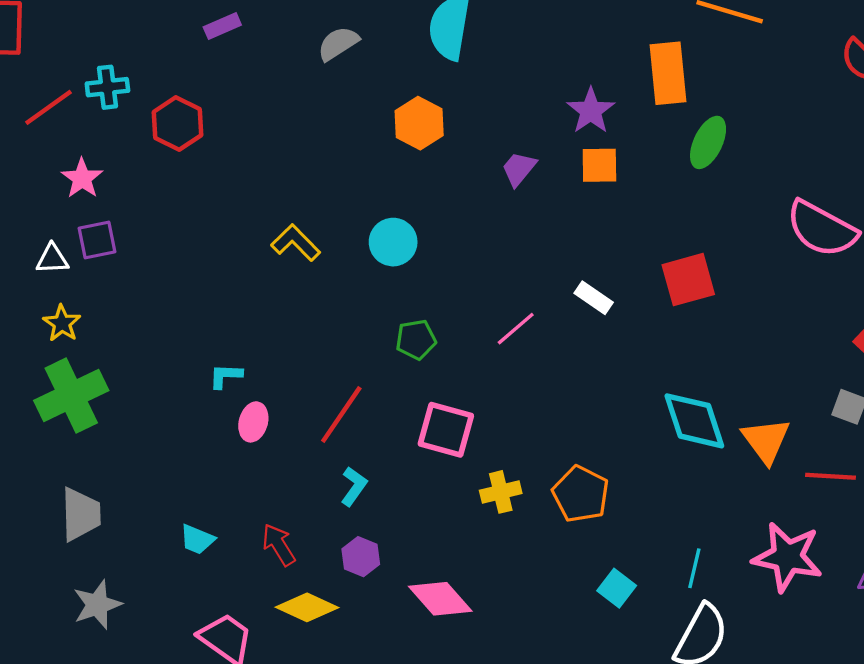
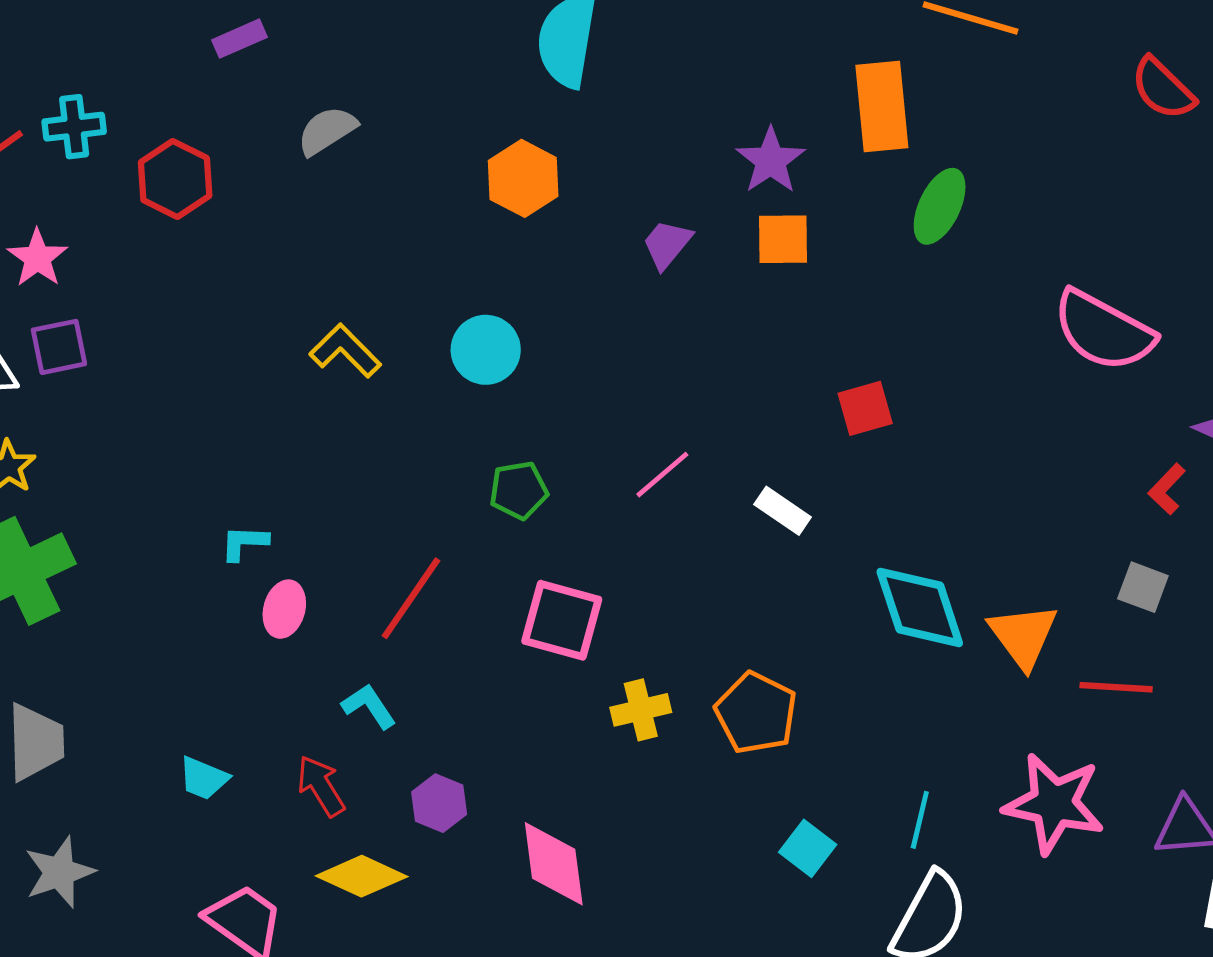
gray semicircle: (338, 43) -> (327, 131), moved
red square: (688, 280) -> (865, 408), moved, size x0.7
white rectangle: (594, 298) -> (783, 511), moved
cyan L-shape: (354, 486) -> (369, 706), moved, turned -69
pink diamond: (440, 599) -> (554, 864), turned 34

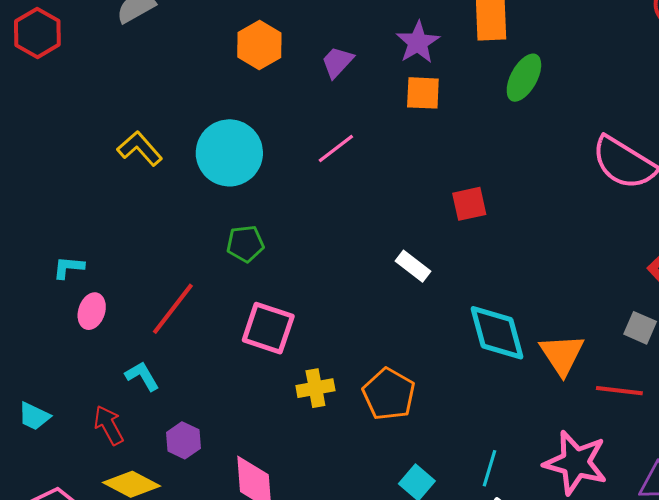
purple trapezoid: (667, 244) -> (337, 62), moved
cyan circle: (486, 350) -> (229, 153), size x1.5
pink line: (662, 475) -> (336, 148), moved

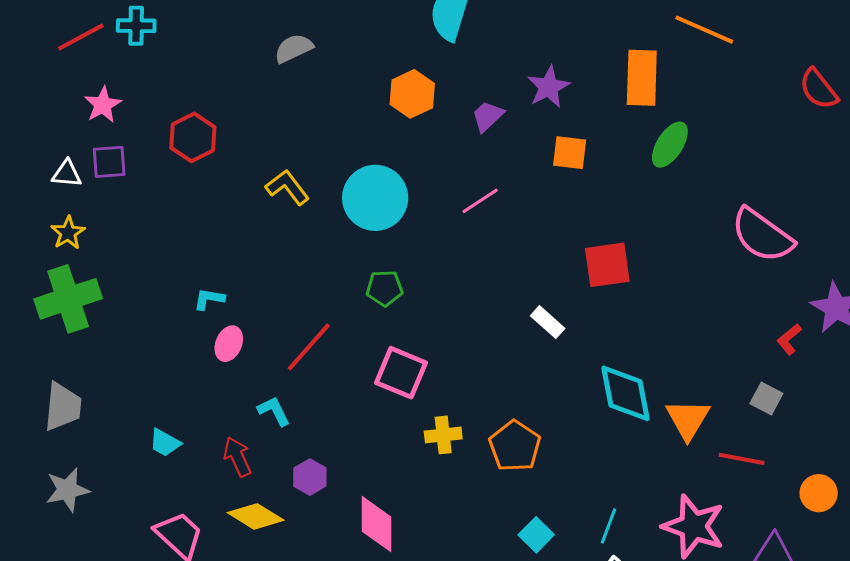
red hexagon: (37, 33) -> (193, 137), moved
purple star: (418, 42) -> (549, 87), moved
red square: (469, 204) -> (607, 265), size x1.4

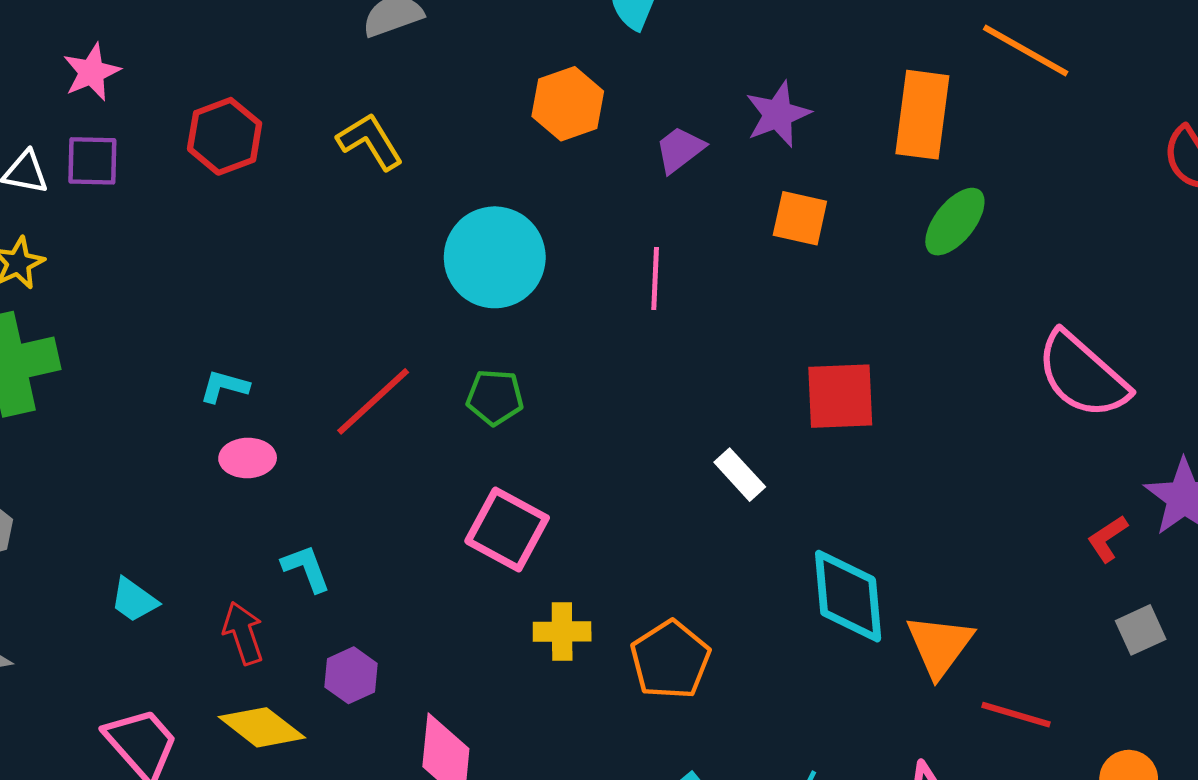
yellow L-shape: (287, 187) -> (370, 141), moved
pink line: (480, 201) -> (655, 278), turned -60
pink ellipse: (229, 344) -> (248, 458), turned 60
red line: (309, 347) -> (373, 401), moved
gray square: (766, 399) -> (1141, 630), moved, turned 32

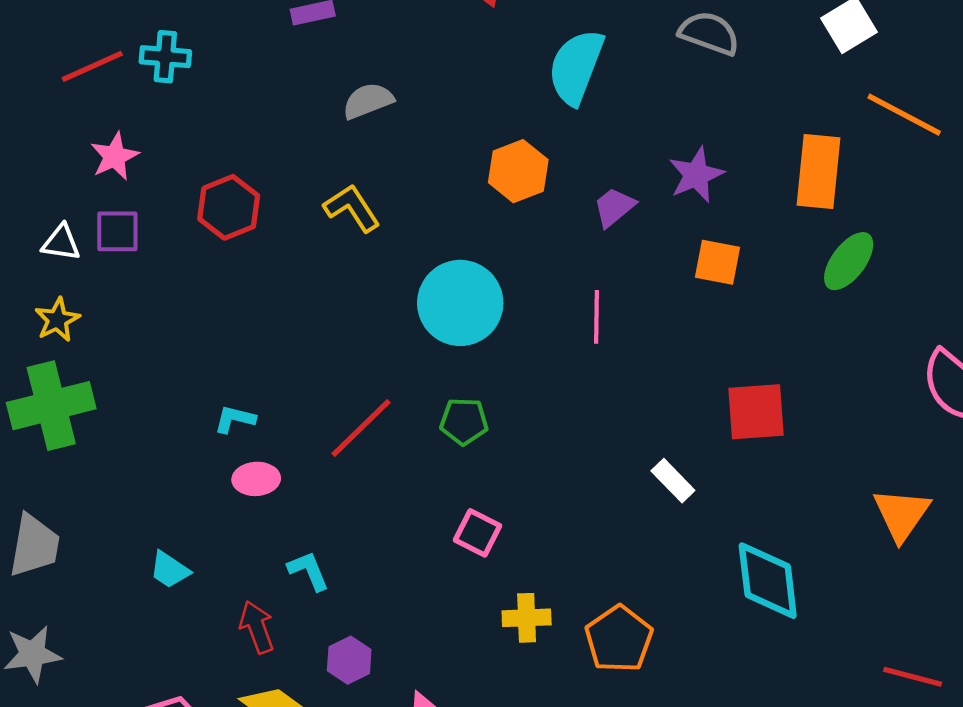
pink square: (507, 529) -> (478, 533), size x0.7
cyan trapezoid: (134, 600) -> (170, 570), moved
orange triangle: (940, 645) -> (902, 514), moved

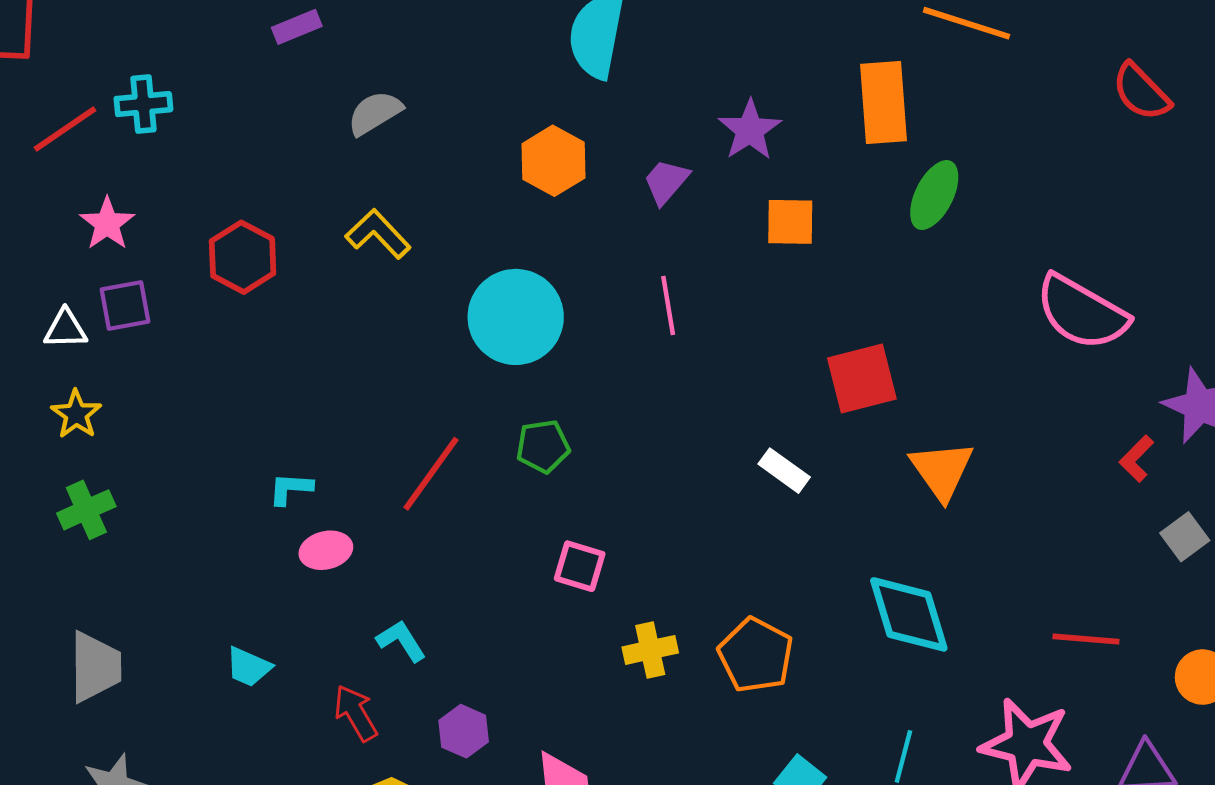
green cross: (51, 406) -> (86, 510), size x0.6
orange triangle: (902, 514) -> (942, 470), moved
cyan diamond: (768, 581) -> (909, 614), moved

